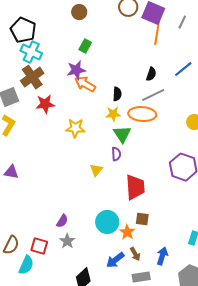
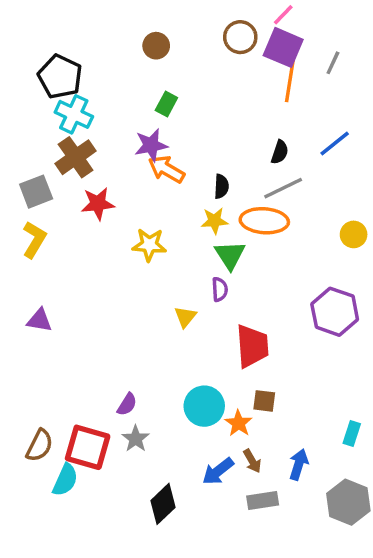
red square: (39, 246) -> (88, 447), size x1.5

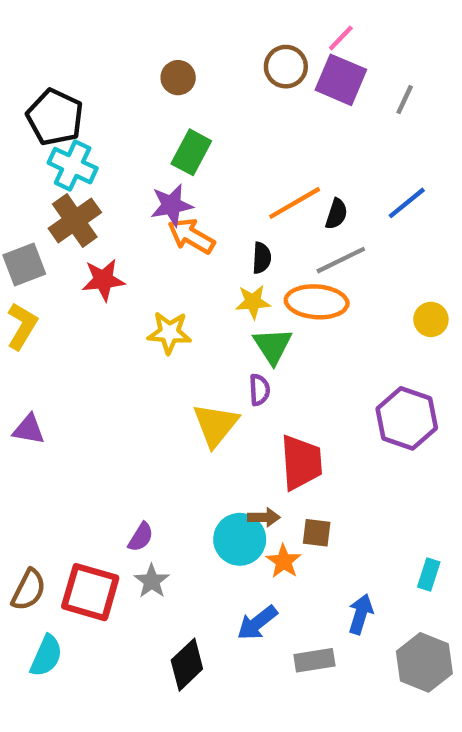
orange line: (290, 80) -> (295, 203), moved, turned 51
green rectangle: (166, 104) -> (191, 152), size x1.4
yellow triangle: (185, 317) -> (215, 425), size x1.6
brown arrow: (252, 461) -> (264, 517), moved, turned -60
cyan semicircle: (65, 480) -> (46, 656), moved

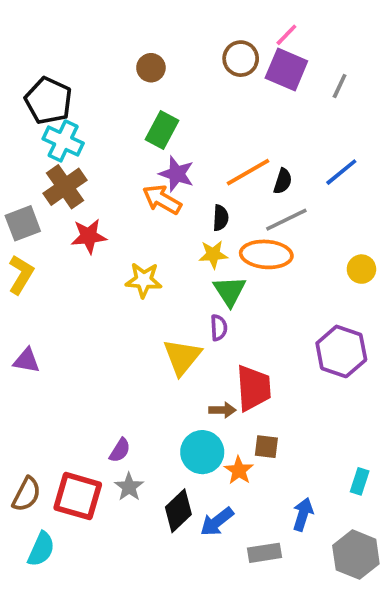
purple star: (172, 205) -> (177, 174), moved, turned 30
brown arrow: (264, 517) -> (222, 410), moved
black diamond: (187, 665) -> (178, 511), moved

